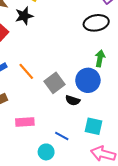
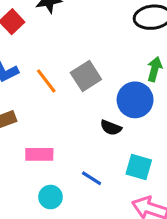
gray square: (54, 83) -> (86, 76), moved
cyan circle: (46, 152) -> (50, 197), moved

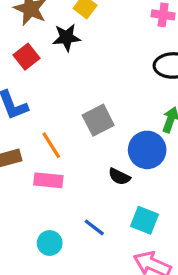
orange line: (46, 81) -> (51, 145), moved
pink rectangle: (39, 154) -> (48, 180), moved

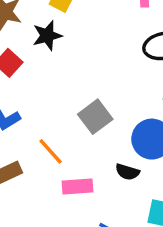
pink rectangle: (48, 180) -> (77, 187), moved

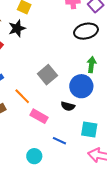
pink rectangle: (77, 187) -> (39, 116), turned 36

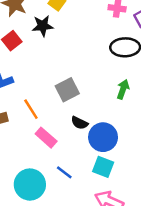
blue circle: (81, 86) -> (103, 137), moved
black semicircle: (68, 106) -> (79, 123), moved
cyan circle: (34, 156) -> (30, 185), size x1.6

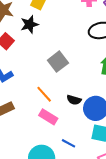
gray square: (67, 90) -> (58, 62), moved
orange line: (31, 109) -> (44, 94), moved

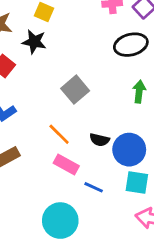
black star: (29, 24) -> (34, 42), turned 30
blue line: (68, 143) -> (94, 187), moved

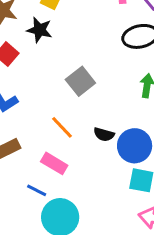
pink rectangle: (66, 164) -> (54, 163), moved
blue line: (94, 187) -> (37, 190), moved

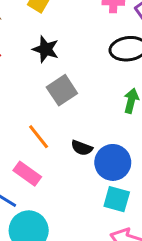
black star: (39, 30) -> (46, 49), moved

